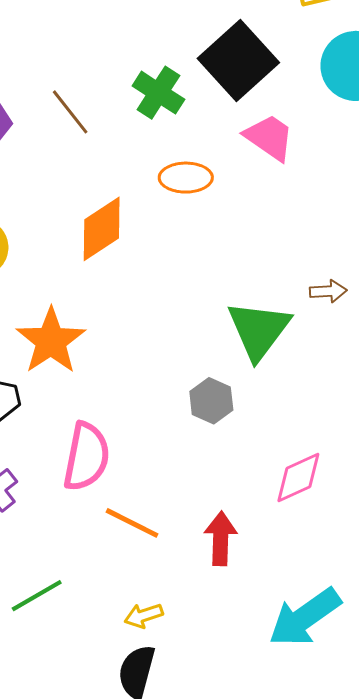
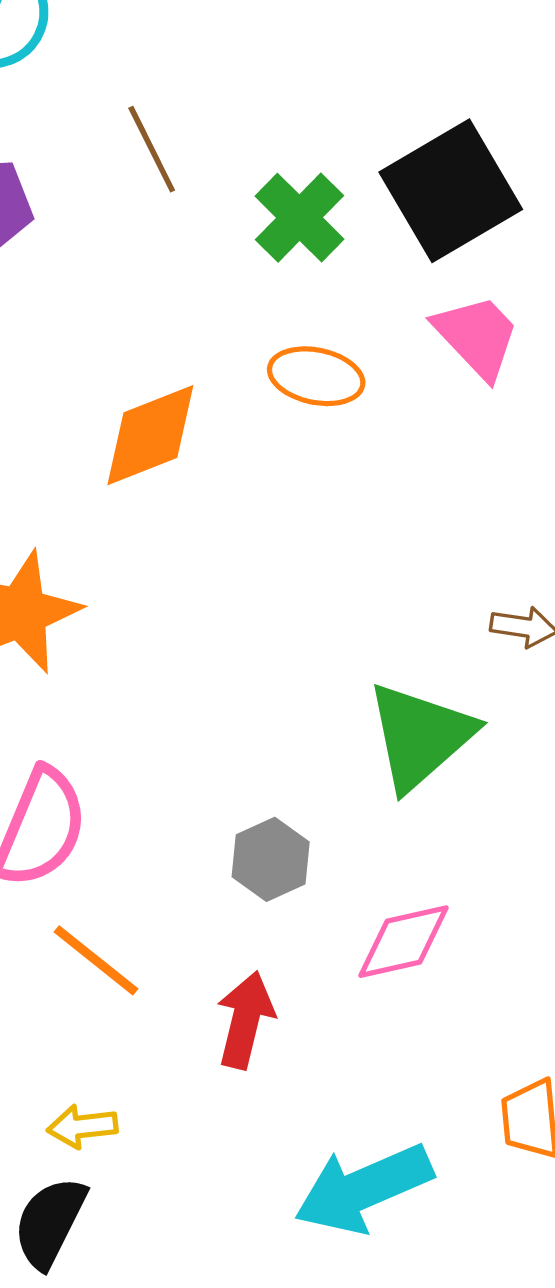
brown line: (70, 112) -> (152, 149), moved
green triangle: (259, 330) -> (420, 736), moved
gray hexagon: (211, 401) -> (271, 859), moved

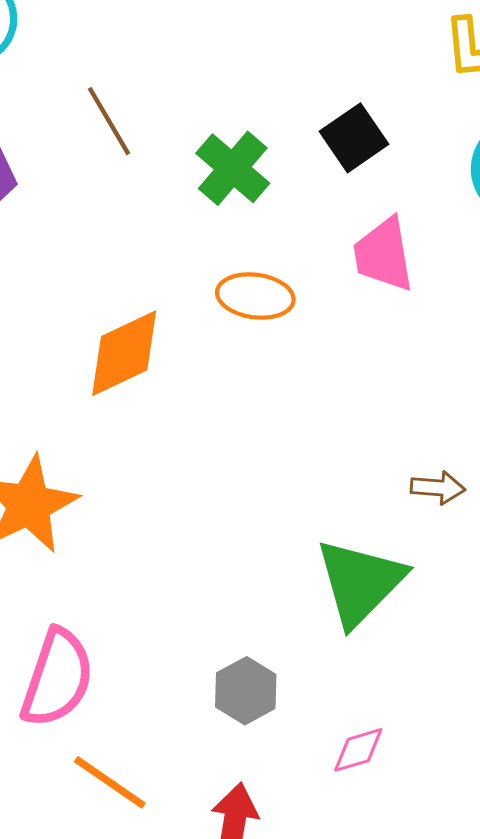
black square: (451, 191) -> (354, 138), size x0.6
pink trapezoid: (477, 336) -> (383, 255), turned -142
pink diamond: (403, 942) -> (358, 750), size x0.7

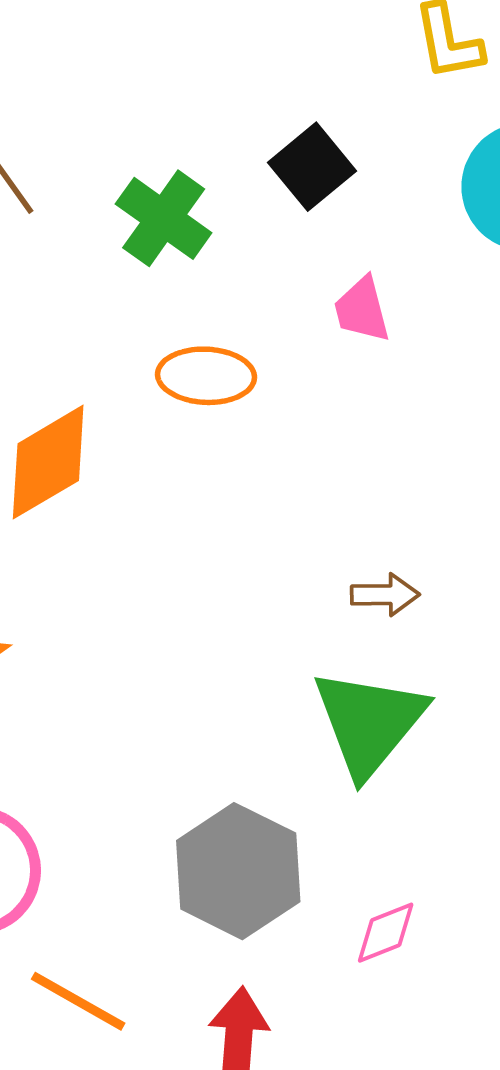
pink trapezoid: (383, 255) -> (362, 310), size x0.7
brown arrow: (438, 488) -> (385, 595), moved
gray hexagon: (246, 691) -> (238, 871), size x1.6

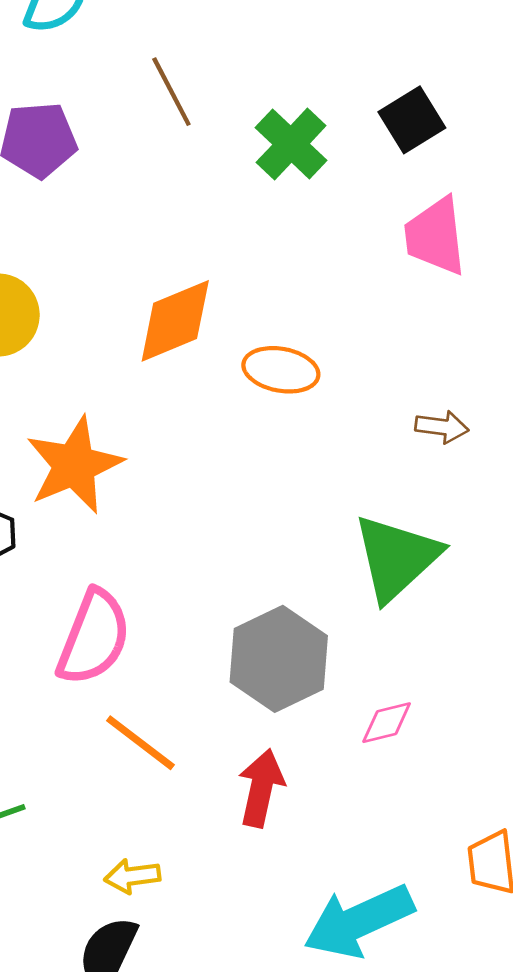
pink trapezoid: (362, 310) -> (435, 236), size x1.5
orange ellipse: (206, 376) -> (281, 370), moved
brown arrow: (385, 595) -> (442, 427), moved

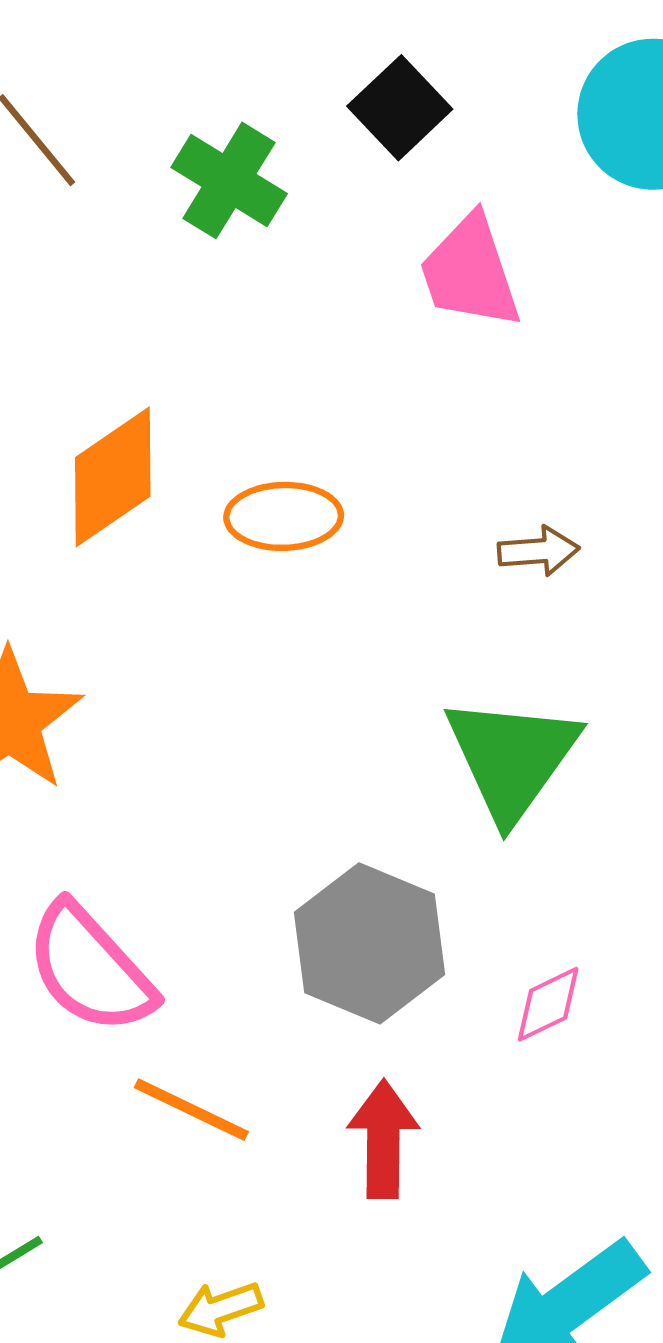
pink semicircle: (94, 637) -> (90, 969), turned 128

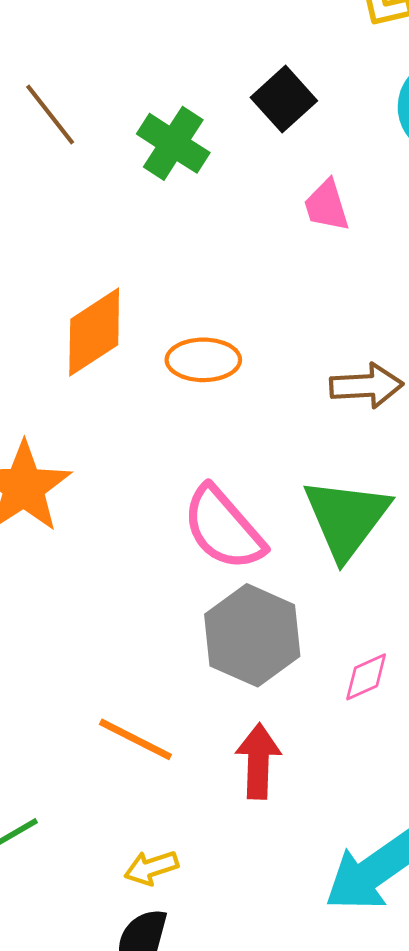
pink trapezoid: (470, 272) -> (327, 206), size x0.7
brown arrow: (538, 551) -> (366, 386), size x1.4
pink semicircle: (90, 969) -> (223, 528), moved

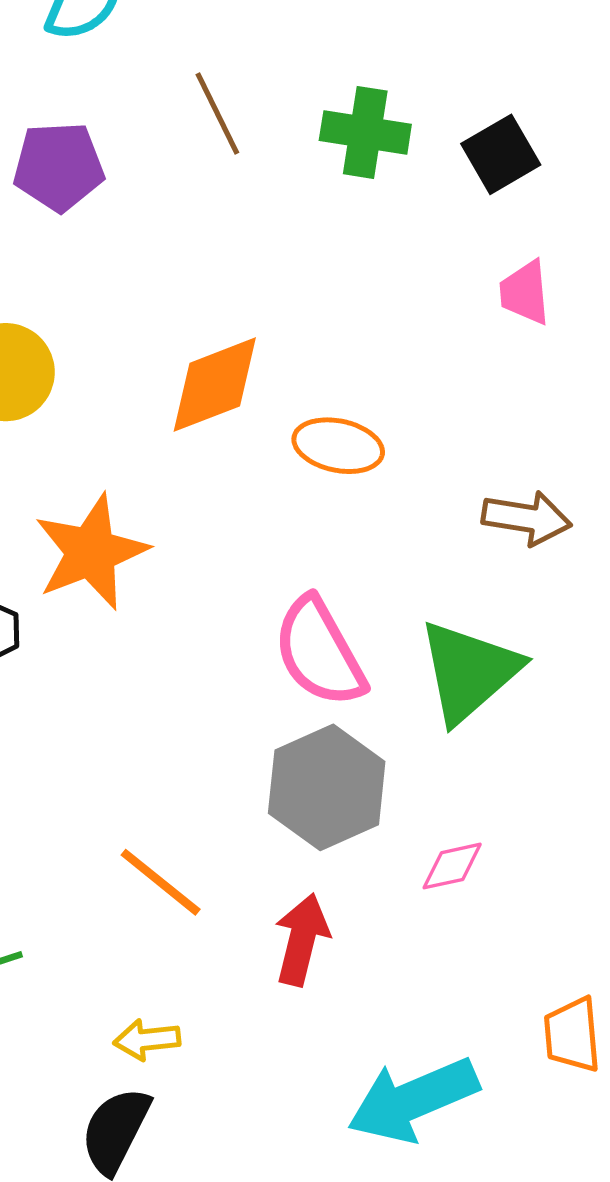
green cross: (173, 143) -> (365, 132), moved, turned -36

